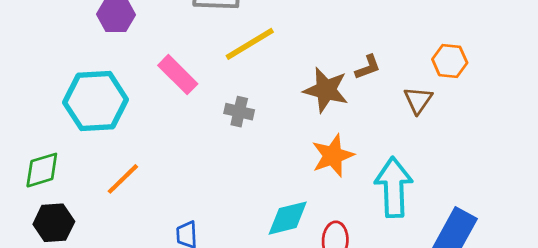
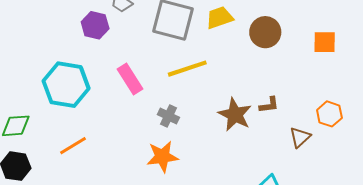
orange star: (333, 156) -> (162, 157), moved

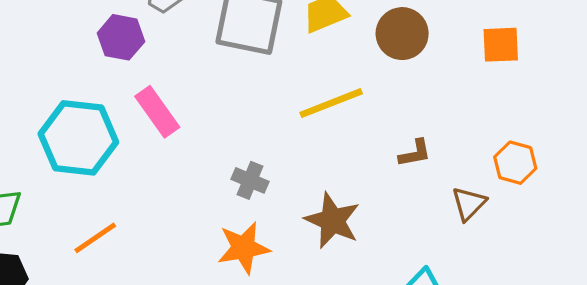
yellow line: (187, 69) -> (331, 103), moved
pink rectangle: (130, 79) -> (157, 112), moved
brown star: (235, 115) -> (332, 220), moved

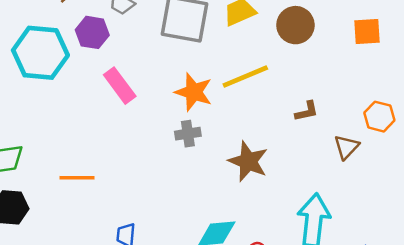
cyan hexagon: (78, 138) -> (40, 53), moved
gray cross: (250, 180) -> (188, 134), turned -30
orange line: (95, 238) -> (77, 178), turned 36
orange star: (244, 248) -> (194, 92), moved, turned 30

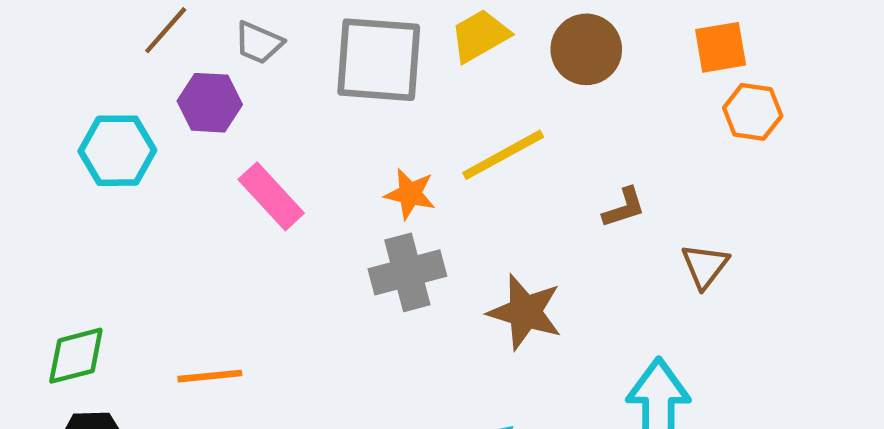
cyan hexagon: (40, 53) -> (117, 151), size x0.7
orange star: (194, 92) -> (410, 194), size x0.7
orange hexagon: (379, 117) -> (753, 112), moved
gray cross: (188, 134) -> (407, 272), size x1.5

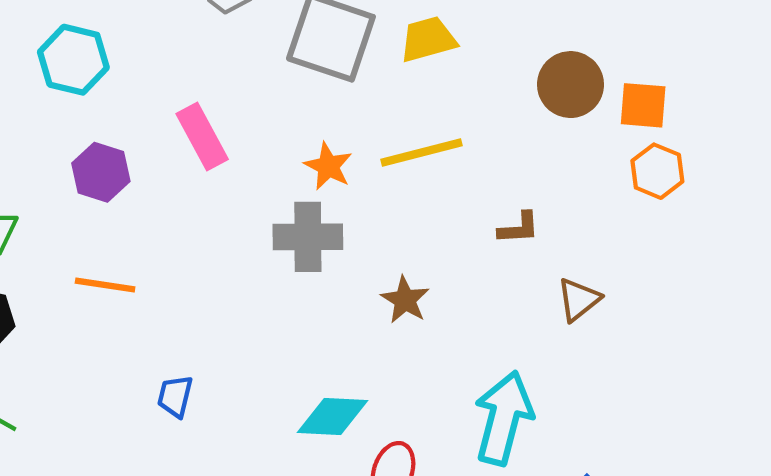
brown circle: (586, 49) -> (570, 85), moved
purple hexagon: (210, 103) -> (101, 172), moved
brown star: (525, 312) -> (405, 300), size x0.7

